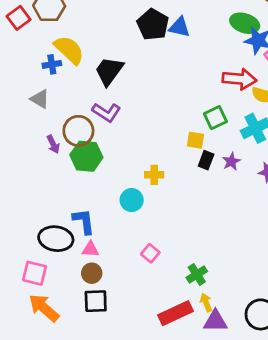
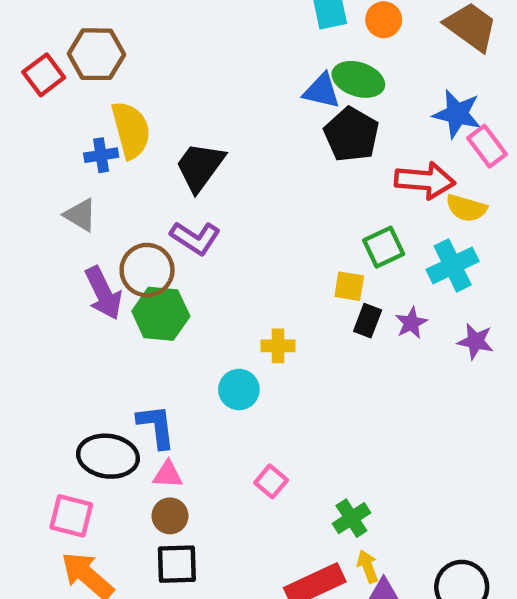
green ellipse: (245, 23) -> (358, 79), moved
black pentagon: (153, 25) -> (351, 135), moved
yellow semicircle: (69, 50) -> (131, 130), turned 32
purple arrow: (53, 144) -> (103, 293), size x1.6

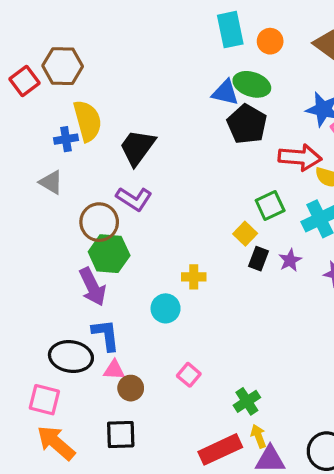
yellow square: (349, 286) -> (245, 234), turned 35
purple arrow: (103, 293) -> (93, 287), moved
brown circle: (170, 516) -> (131, 388), moved

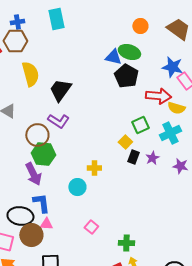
cyan rectangle: (230, 30) -> (56, 19), moved
blue cross: (66, 139) -> (17, 22), moved
brown circle: (131, 388) -> (31, 235), moved, size x1.5
green cross: (247, 401) -> (126, 243), turned 35

